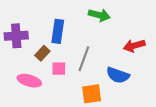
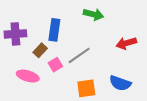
gray line: (84, 59) -> (79, 55), turned 35
pink square: (59, 69) -> (55, 65), turned -32
blue semicircle: (118, 75) -> (120, 83), moved

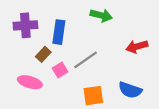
purple cross: (15, 34) -> (25, 25), moved

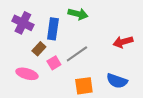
green arrow: (101, 15) -> (78, 14), moved
purple cross: (25, 25) -> (23, 23), turned 30

